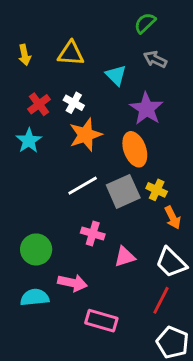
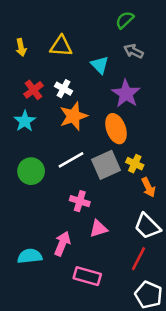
green circle: (36, 249) -> (31, 171), moved
pink triangle: (125, 257) -> (98, 229), moved
pink arrow: (72, 283) -> (62, 244), turned -80

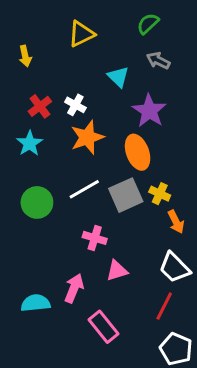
yellow triangle: (61, 46) -> (81, 34), moved, turned -30
pink rectangle: (87, 276) -> (104, 327), turned 35

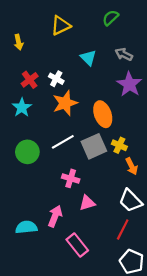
gray arrow: (158, 61) -> (124, 54), moved
purple star: (149, 111) -> (129, 84), moved

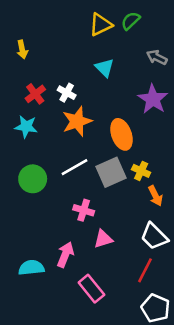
yellow triangle: (61, 25) -> (101, 25), moved
gray arrow: (124, 54) -> (157, 57), moved
cyan star: (22, 108) -> (26, 127), turned -30

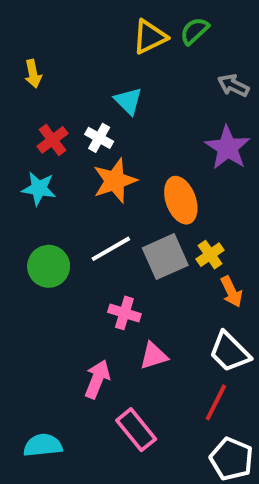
cyan triangle: (105, 68) -> (128, 101), moved
yellow cross: (141, 171) -> (210, 255), turned 30
cyan semicircle: (31, 268) -> (43, 445), moved

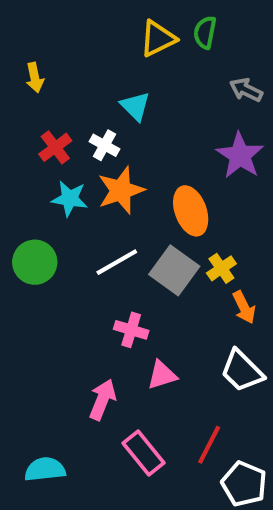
green semicircle: (194, 31) -> (205, 32), turned -36
cyan star: (39, 189) -> (70, 199), moved
gray square: (165, 257) -> (174, 270), turned -30
green circle: (49, 266) -> (35, 262), moved
red line: (216, 402) -> (209, 445), moved

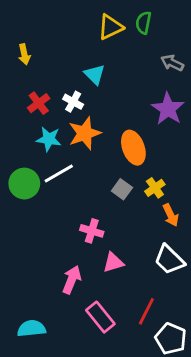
white line: (117, 262) -> (59, 173), moved
gray square: (174, 270) -> (122, 189), size x0.6

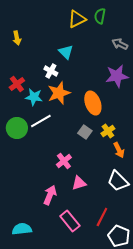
red cross: (39, 103) -> (17, 84), moved
purple star: (168, 109) -> (117, 76), turned 30
pink cross: (92, 231) -> (64, 161), turned 35

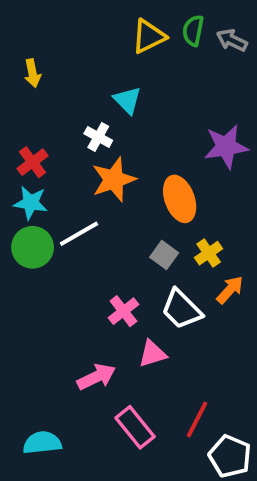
gray arrow: (120, 44) -> (232, 40), moved
cyan star: (34, 97) -> (31, 203), moved
orange arrow: (119, 150) -> (230, 290), turned -112
white trapezoid: (118, 181) -> (182, 309), moved
pink arrow: (50, 195) -> (96, 377), turned 42

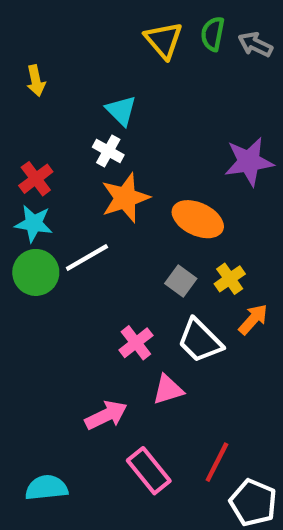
yellow triangle: (149, 36) -> (164, 40), turned -45
cyan triangle: (127, 100) -> (121, 111), moved
orange ellipse: (180, 199) -> (198, 219), turned -45

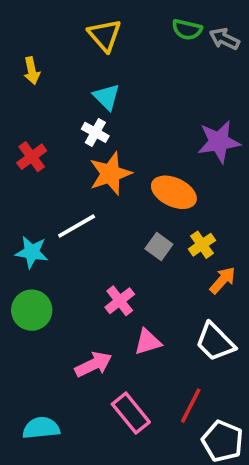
green semicircle: (213, 34) -> (187, 30), turned -88
yellow triangle: (164, 40) -> (105, 35), moved
cyan star: (34, 223) -> (32, 252), moved
green circle: (36, 272) -> (32, 310), moved
white trapezoid: (200, 341) -> (215, 342), moved

